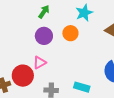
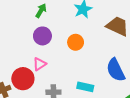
orange circle: (70, 33) -> (76, 42), moved

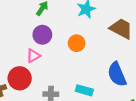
pink triangle: (40, 64) -> (33, 56), moved

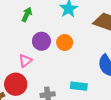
purple circle: (42, 35) -> (41, 41), moved

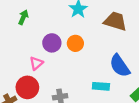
green arrow: (27, 14) -> (23, 17), moved
cyan rectangle: (79, 86) -> (101, 86), moved

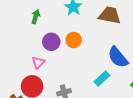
green arrow: (23, 17) -> (36, 17), moved
cyan rectangle: (101, 86) -> (102, 79), turned -42

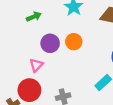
green arrow: (36, 17) -> (34, 17), turned 48

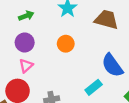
purple circle: (50, 43) -> (25, 42), moved

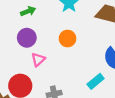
pink triangle: (26, 66) -> (38, 60), moved

